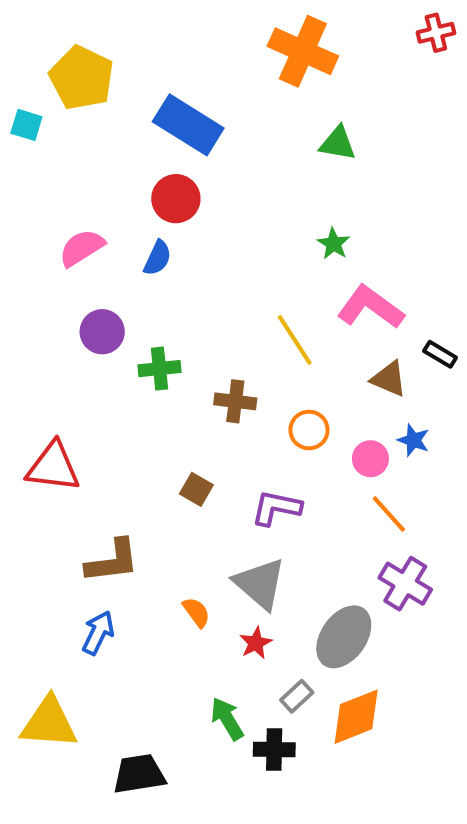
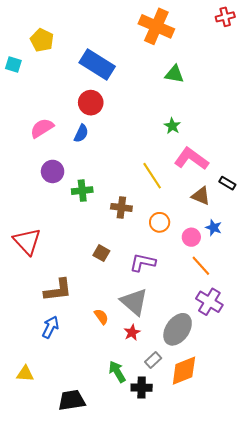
yellow pentagon: (82, 78) -> (42, 40), size x0.7
red triangle: (53, 467) -> (27, 241), turned 40
yellow triangle: (49, 723) -> (25, 374), size x0.6

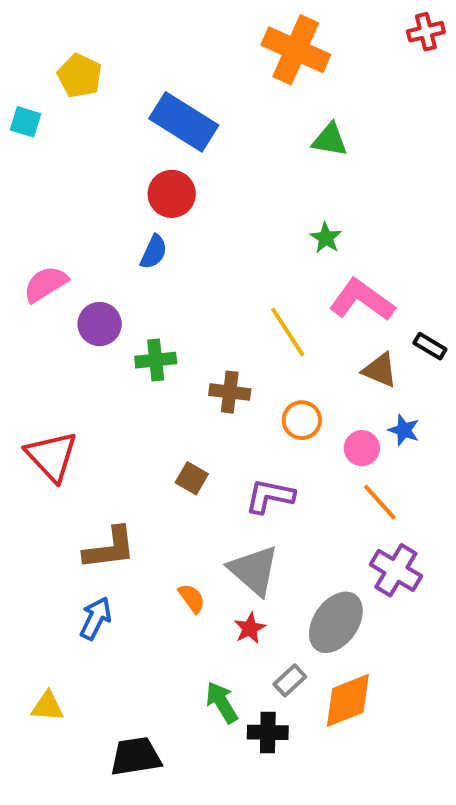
pink semicircle: (42, 128) -> (46, 284), moved

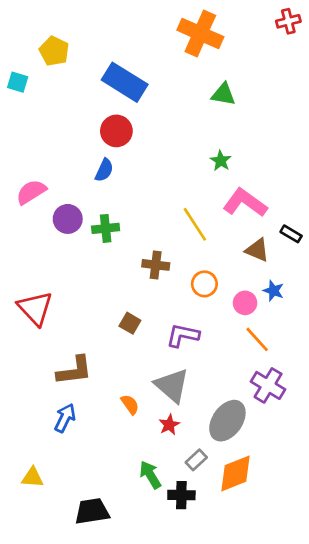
green cross: (156, 360) -> (106, 228), moved

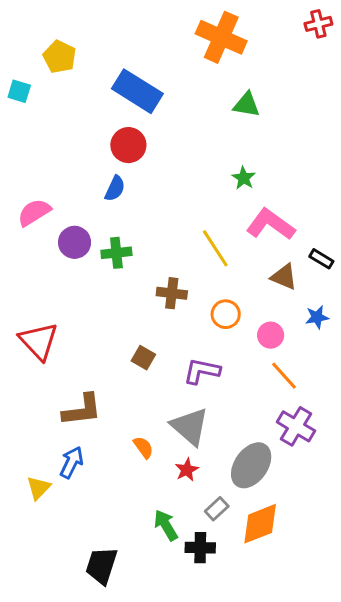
blue star: (273, 291) -> (317, 317), moved, turned -30
yellow triangle: (32, 477) -> (39, 488), moved, turned -50
black trapezoid: (92, 511) -> (101, 566), turned -63

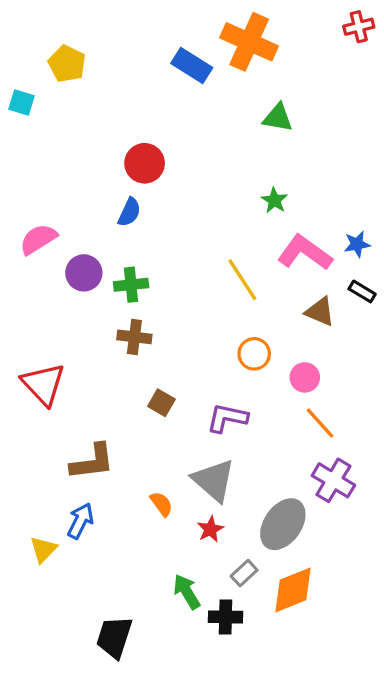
blue rectangle: (137, 91) -> (192, 65), moved, size x0.7
brown cross: (172, 293) -> (134, 337), moved
blue star: (317, 317) -> (357, 244), moved

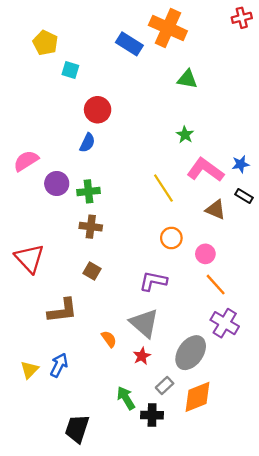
cyan square: (21, 103) -> (70, 70), moved
brown square: (161, 403) -> (92, 271), moved
blue arrow: (80, 521) -> (59, 365), moved

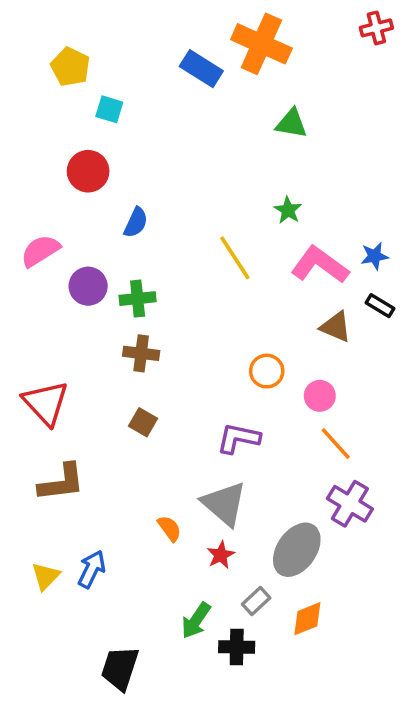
red circle: (98, 110) -> (88, 171), moved
yellow line: (163, 188) -> (235, 258), moved
brown L-shape: (62, 311) -> (62, 482), moved
orange diamond: (197, 397) -> (307, 619), size x0.7
green arrow: (126, 398) -> (196, 620), turned -115

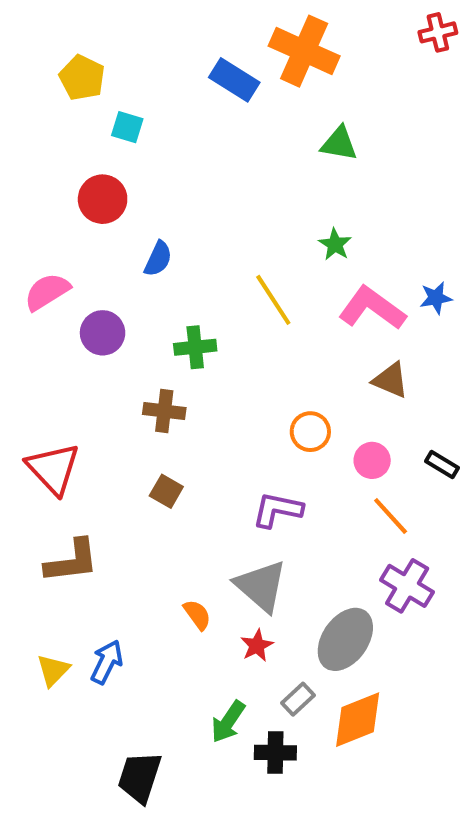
green cross: (138, 299) -> (195, 347), moved
black rectangle: (380, 306) -> (442, 465), moved
orange diamond: (307, 619) -> (358, 720), size x1.4

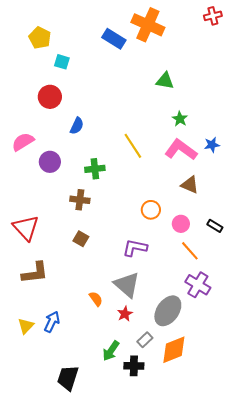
green triangle: (339, 144) -> (165, 81), moved
green star: (335, 244) -> (180, 119), moved

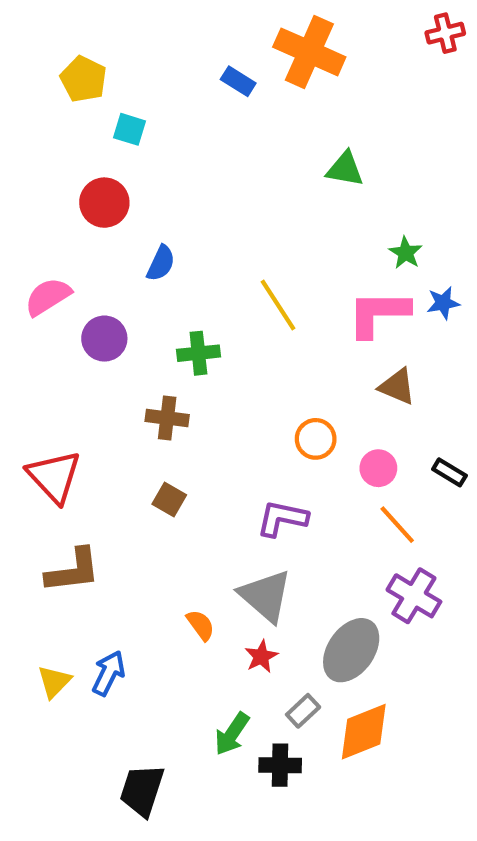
blue rectangle: (114, 39) -> (238, 81), size x0.7
green star: (180, 119) -> (406, 253), moved
pink L-shape: (181, 150) -> (378, 313), turned -36

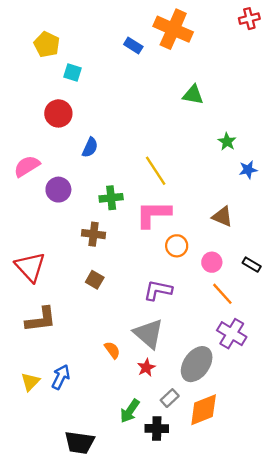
pink L-shape: (378, 313) -> (153, 214), moved
black trapezoid: (142, 790) -> (79, 443), turned -100

